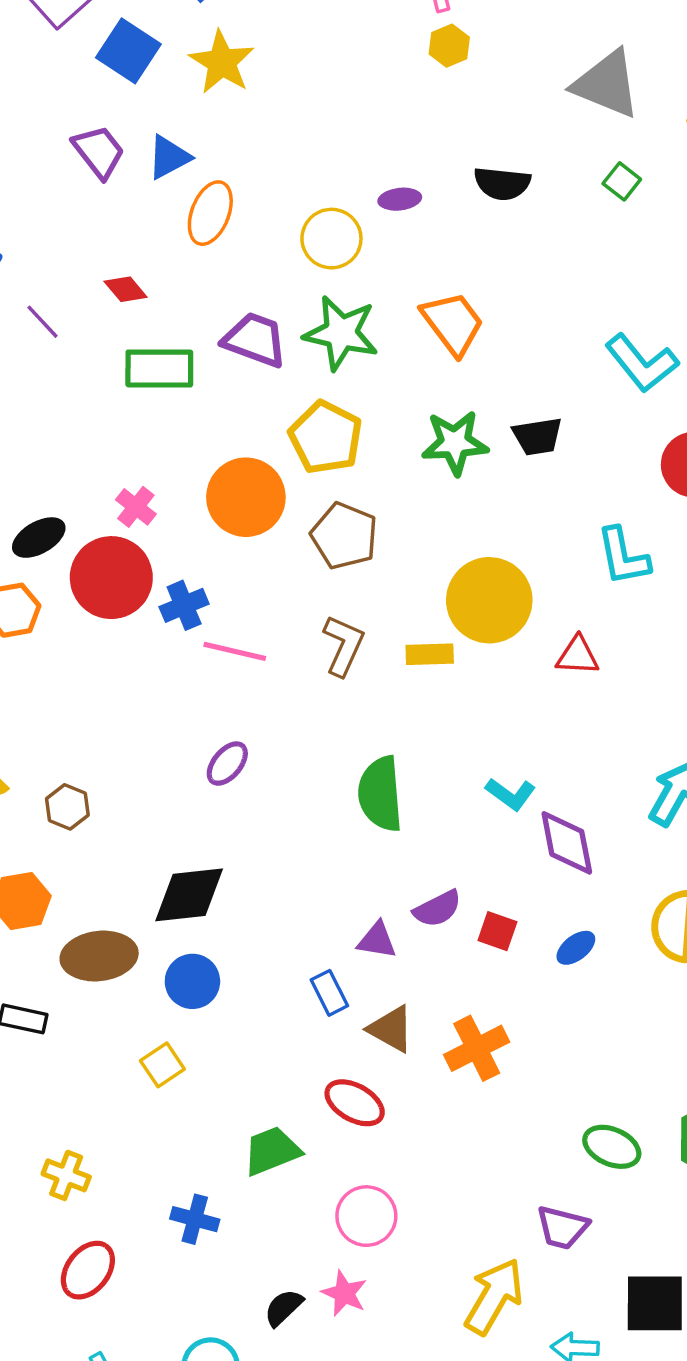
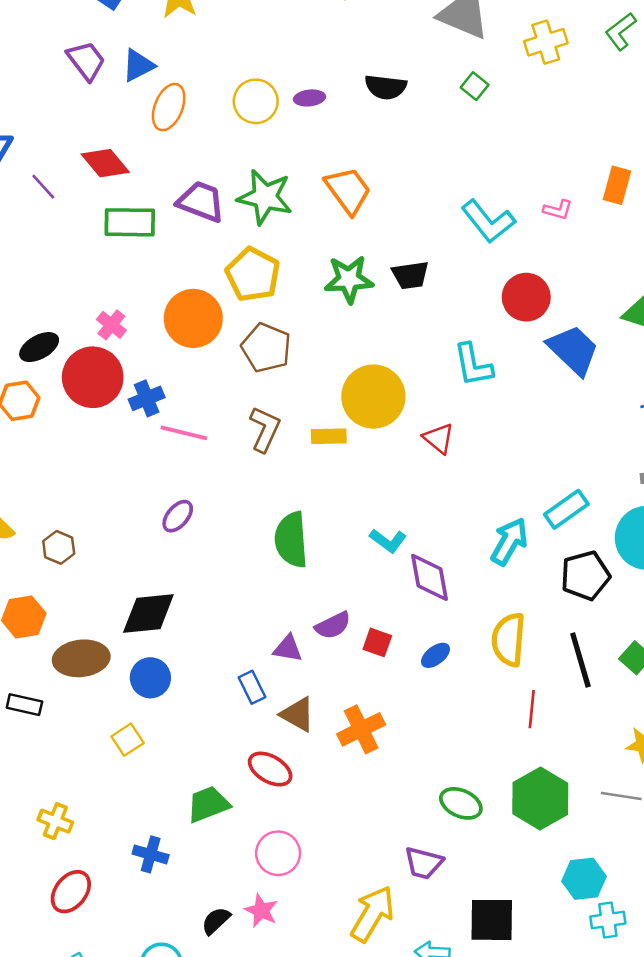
yellow circle: (331, 239) -> (256, 101), moved
red diamond: (126, 289) -> (105, 163), size x1.5
red triangle: (578, 656) -> (439, 438), turned 36

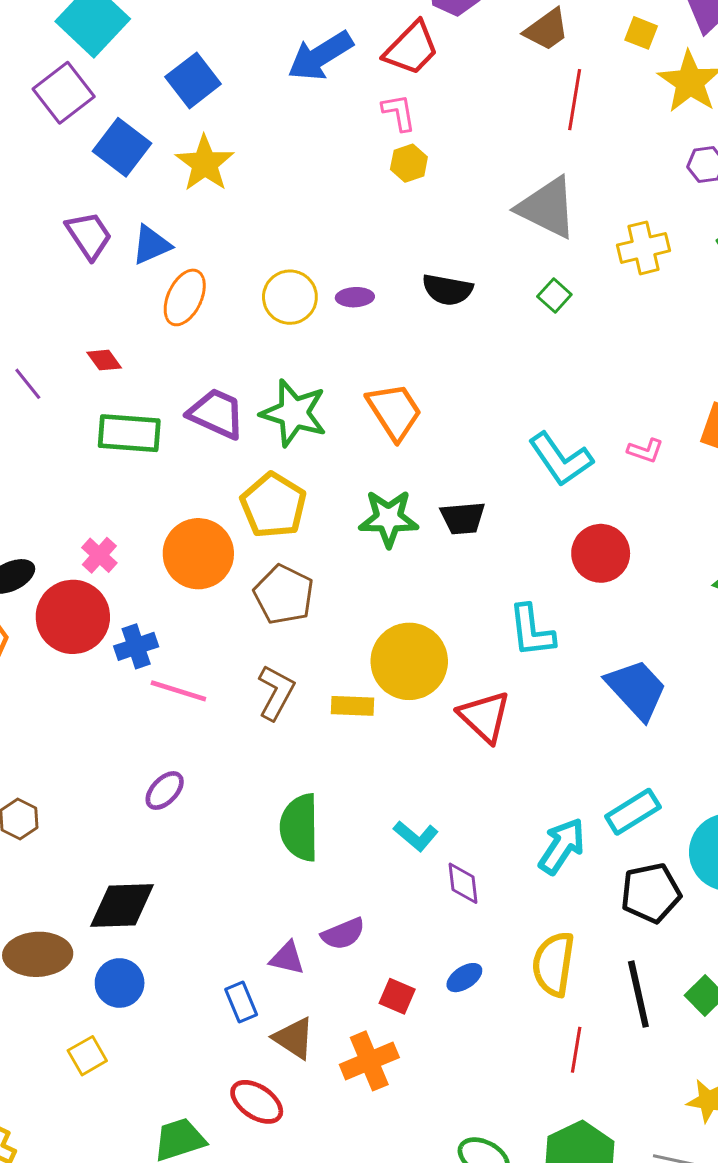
red diamond: (105, 163) -> (104, 360), size x0.6
blue trapezoid: (573, 350) -> (636, 689), moved
red triangle: (439, 438) -> (485, 717), size x1.4
purple diamond: (429, 577) -> (463, 883), size x0.7
red square: (377, 642) -> (397, 996), moved

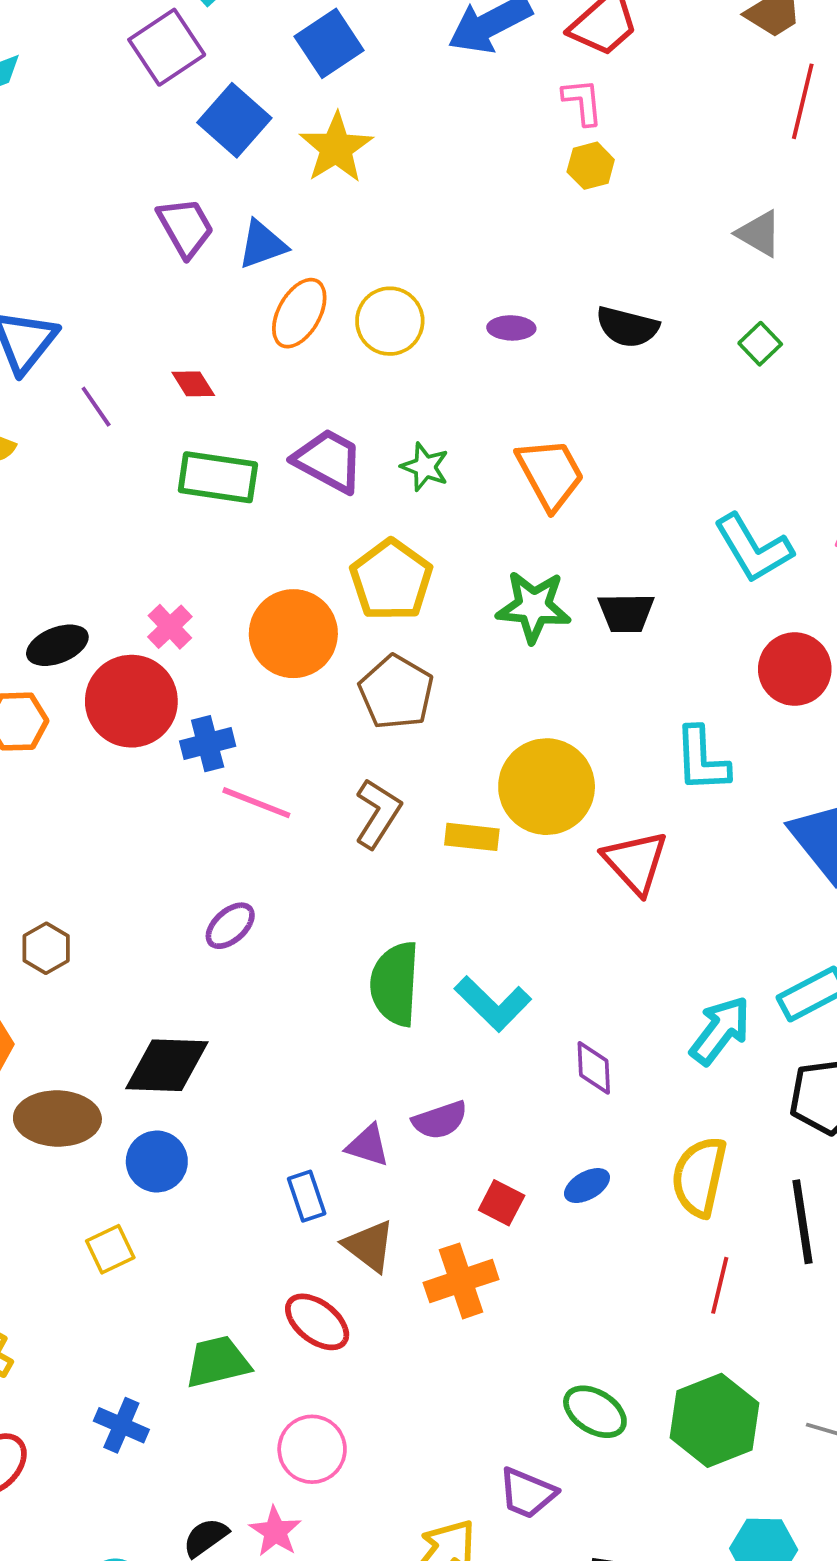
gray triangle: (547, 208) -> (759, 234), size x0.6
yellow circle: (290, 297) -> (390, 321), moved
green star: (294, 413) -> (425, 467), size x0.6
cyan L-shape: (416, 836) -> (493, 1004), moved, size x1.4

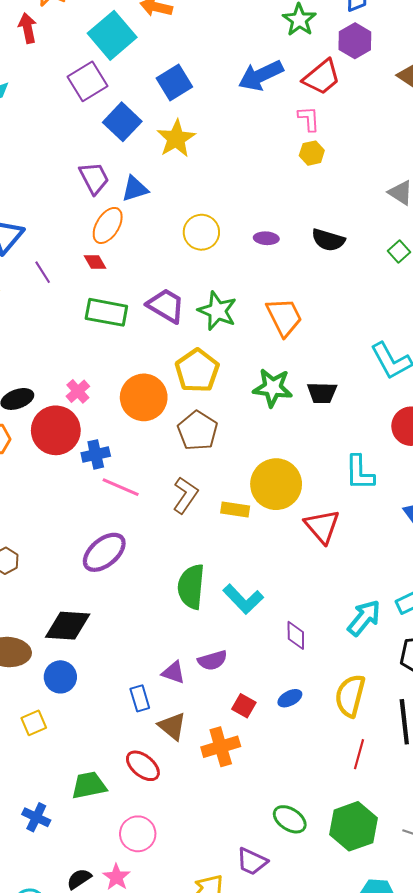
orange ellipse: (299, 313) -> (108, 225), moved
green star: (425, 467) -> (217, 311), size x1.5
purple ellipse: (230, 926) -> (104, 552), size x1.6

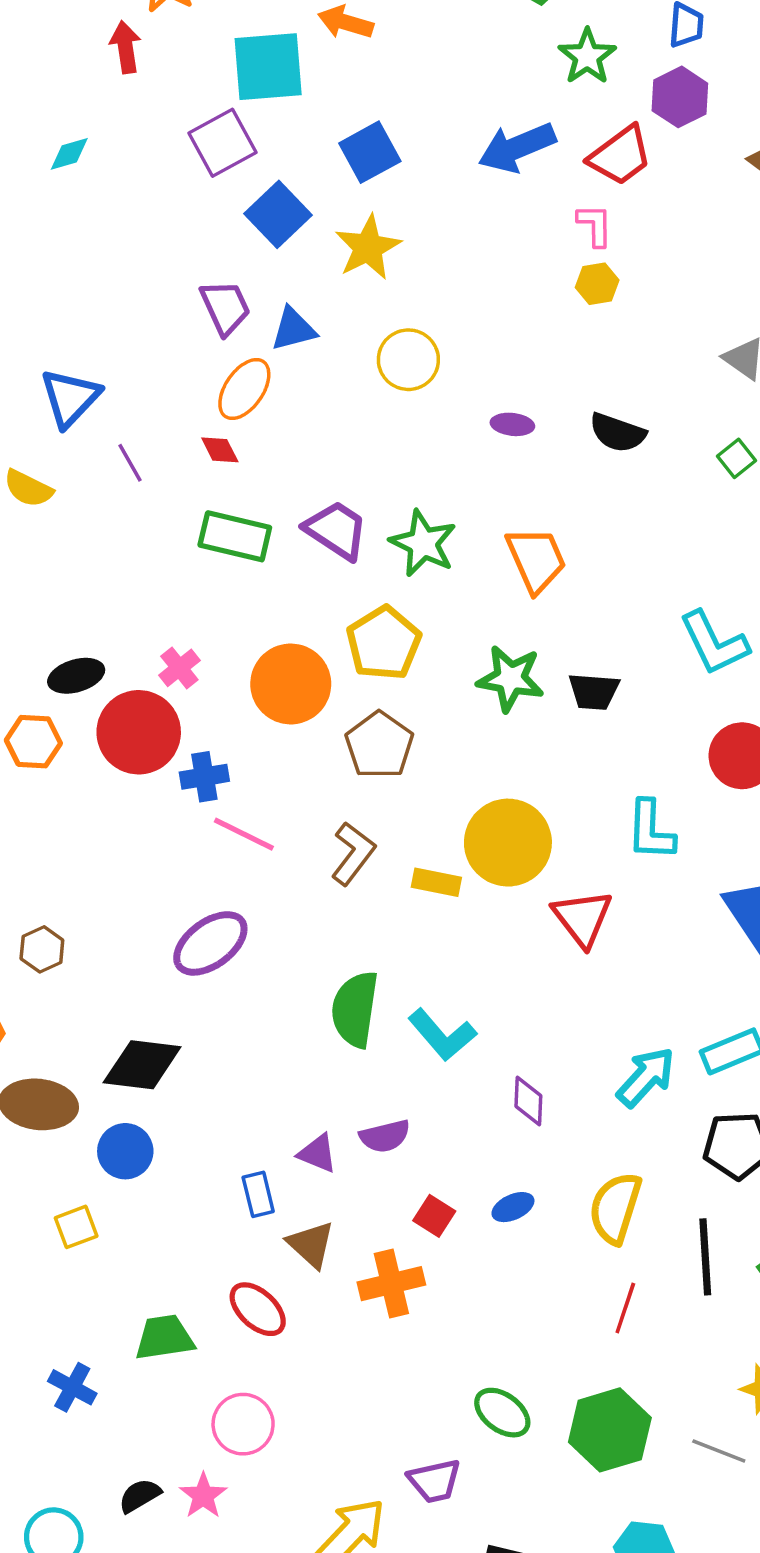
cyan square: (112, 35) -> (268, 67), turned 33
yellow circle: (201, 232) -> (408, 360), moved
purple trapezoid: (252, 862) -> (435, 1481), turned -40

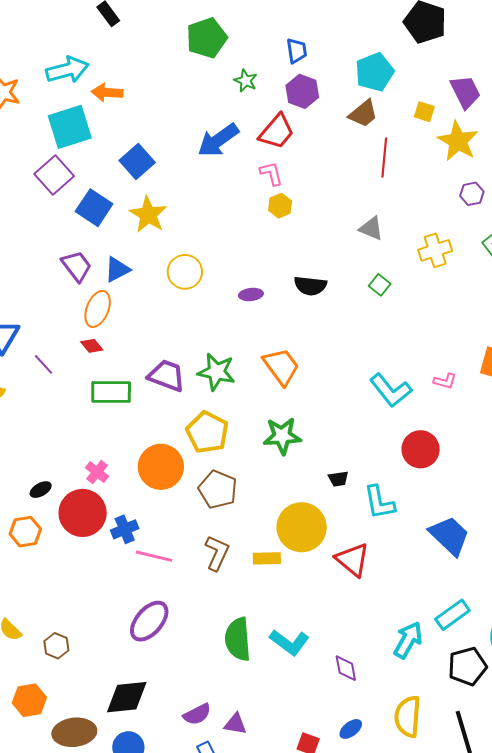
green star: (587, 56) -> (246, 81), size x0.7
black ellipse: (76, 676) -> (41, 490), size x0.7
black trapezoid: (594, 691) -> (338, 479), moved, size x0.7
purple semicircle: (385, 1136) -> (197, 714), moved

